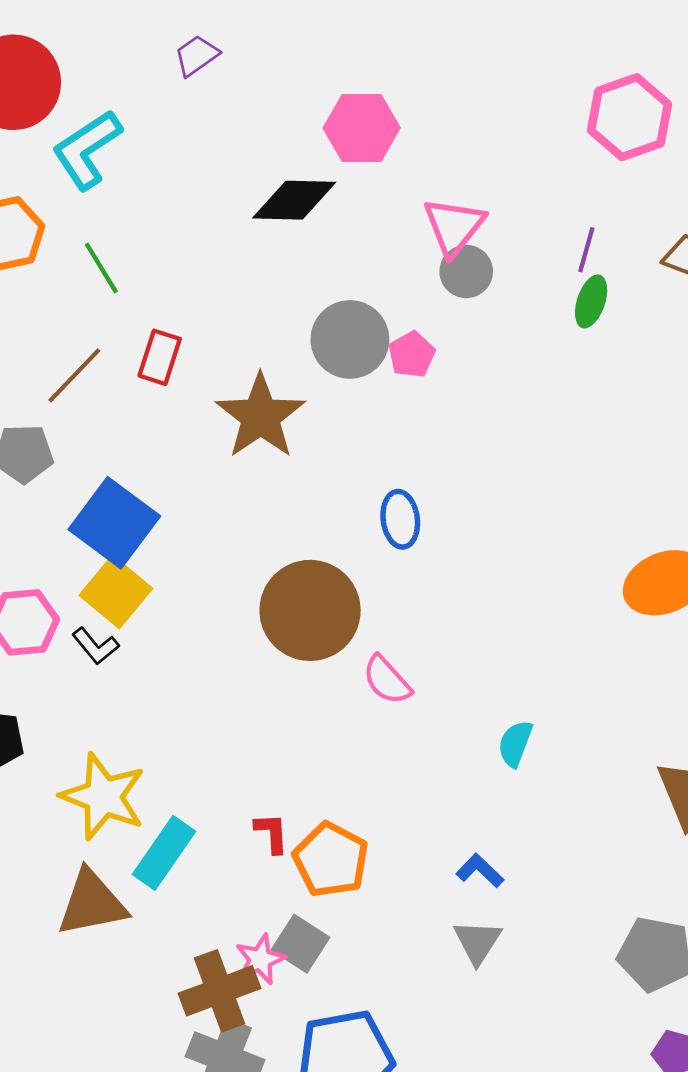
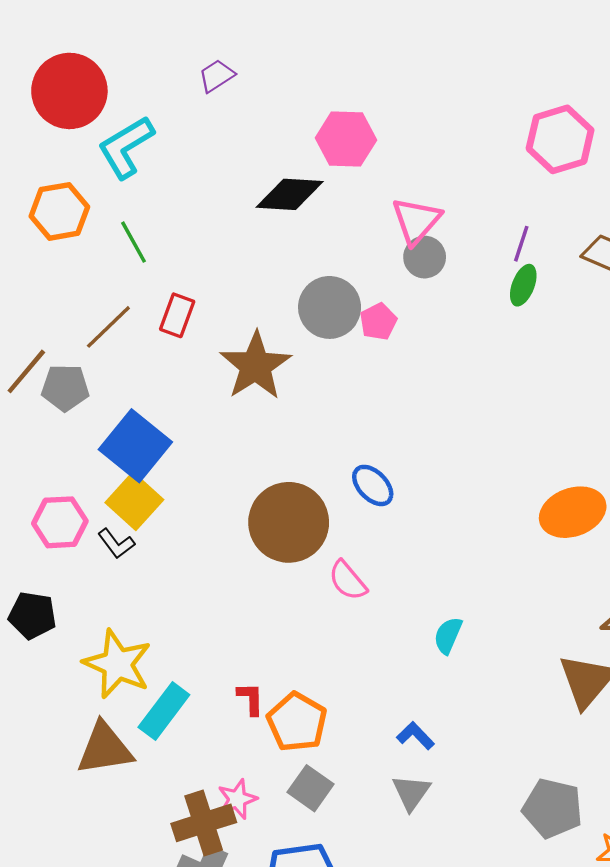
blue ellipse: (400, 519) -> (373, 485), moved, turned -39
gray square: (301, 944) -> (310, 788), moved

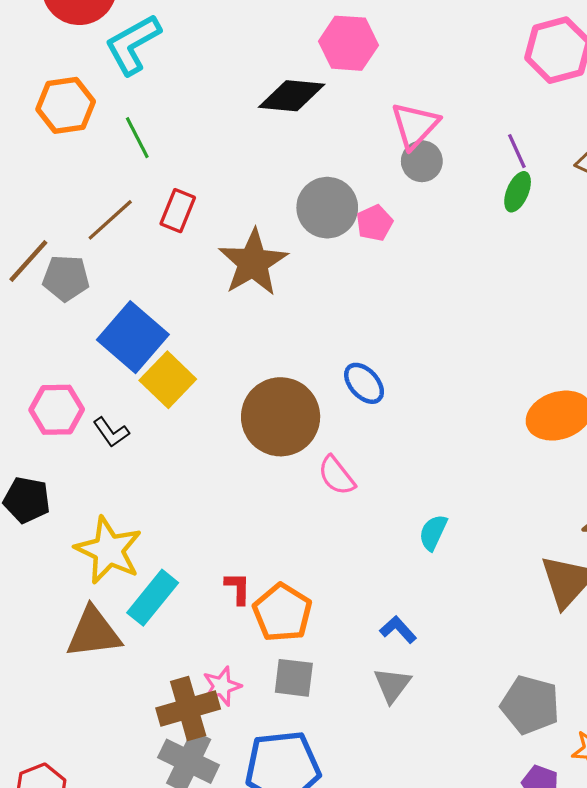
purple line: (521, 244) -> (517, 151), turned -44
yellow square: (134, 501) -> (168, 380), moved
gray square: (310, 788) -> (294, 678), turned -30

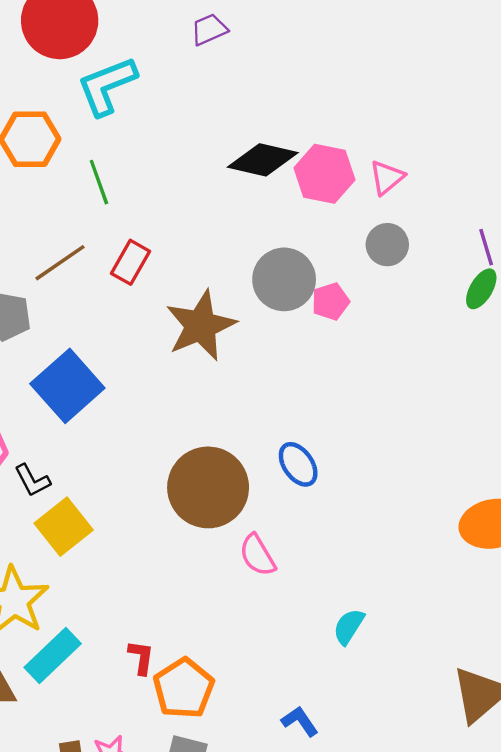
pink hexagon: (348, 43) -> (324, 174), moved
pink triangle: (415, 125) -> (387, 178), moved, size x0.7
yellow square: (168, 380) -> (64, 527), moved

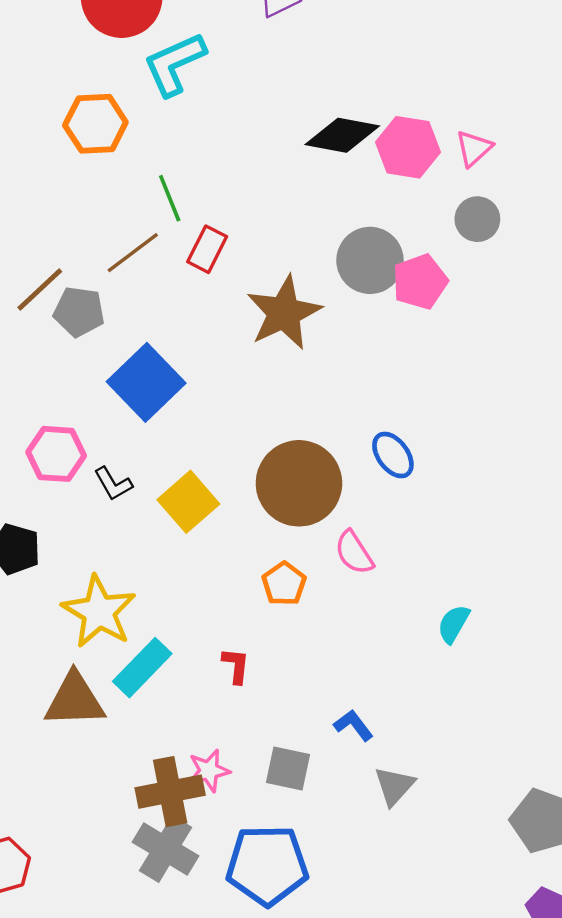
green line: (99, 182) -> (170, 198), moved
pink pentagon: (330, 301) -> (420, 282), size x1.4
yellow square: (64, 527) -> (188, 502), moved
orange pentagon: (184, 688) -> (284, 584), moved, size x0.7
blue L-shape: (300, 721) -> (353, 725), moved

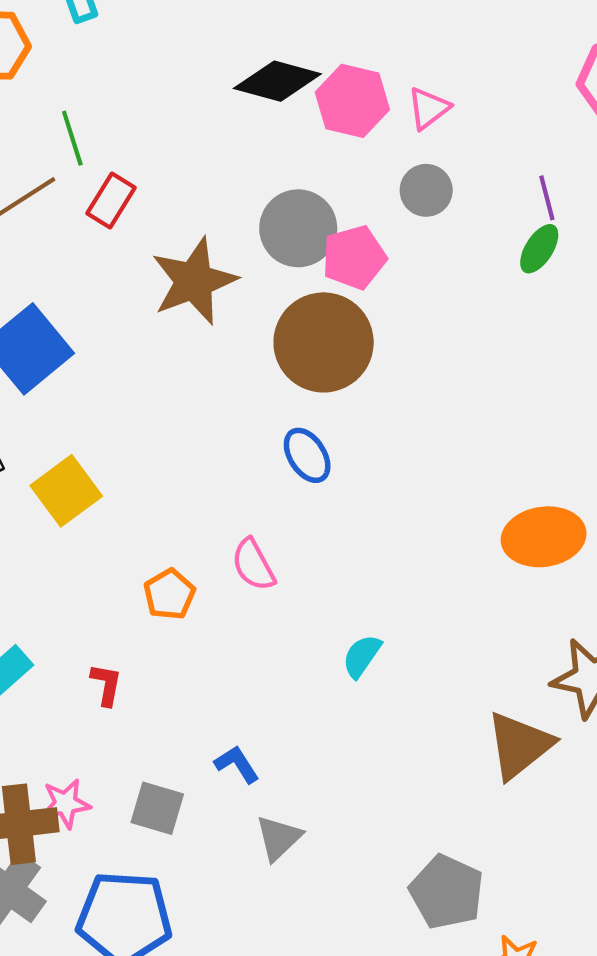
brown circle: (299, 483) -> (324, 342), moved

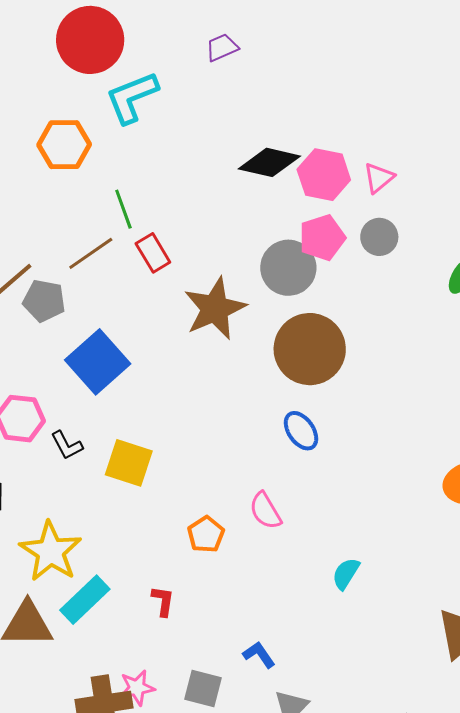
red rectangle: (111, 201) -> (153, 253), turned -60
pink pentagon: (354, 257) -> (322, 238), moved
yellow square: (66, 491) -> (129, 463), turned -33

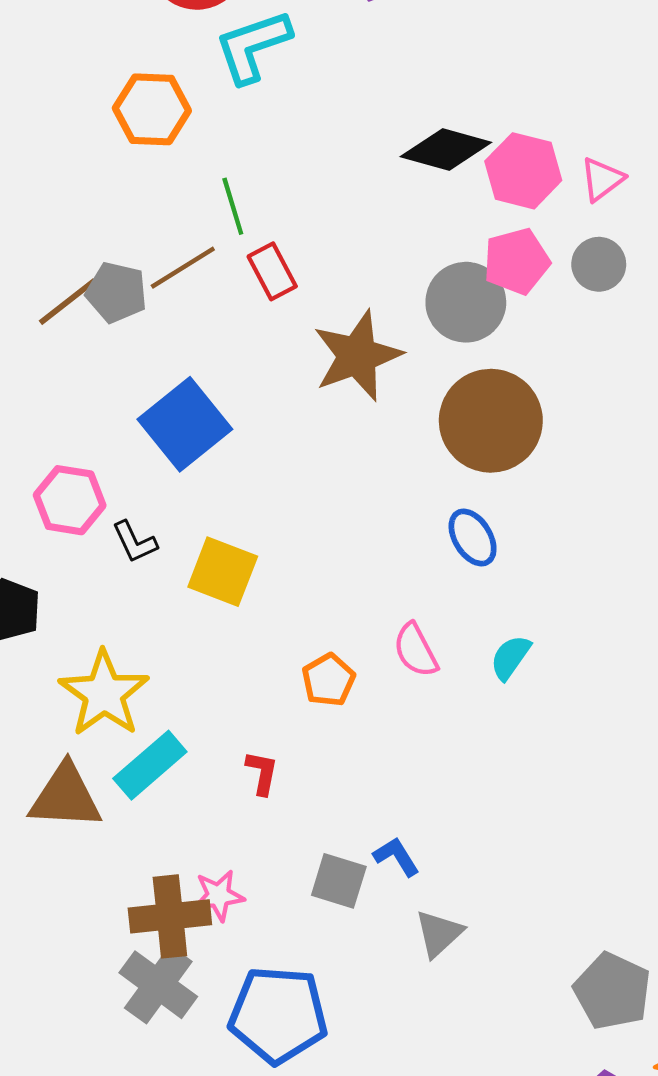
gray pentagon: (44, 301) -> (116, 292), moved
cyan semicircle: (346, 574) -> (510, 657), moved
gray square: (203, 689) -> (339, 881), moved

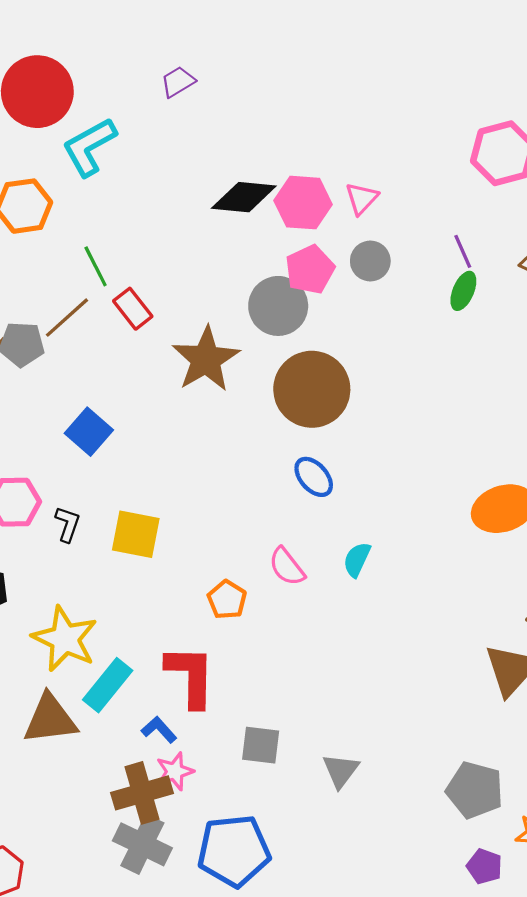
blue square: (185, 424) -> (89, 432), size x0.7
black L-shape: (135, 542) -> (68, 524), turned -126
red L-shape: (262, 773) -> (191, 676), size x2.0
blue L-shape: (396, 857) -> (159, 730), moved

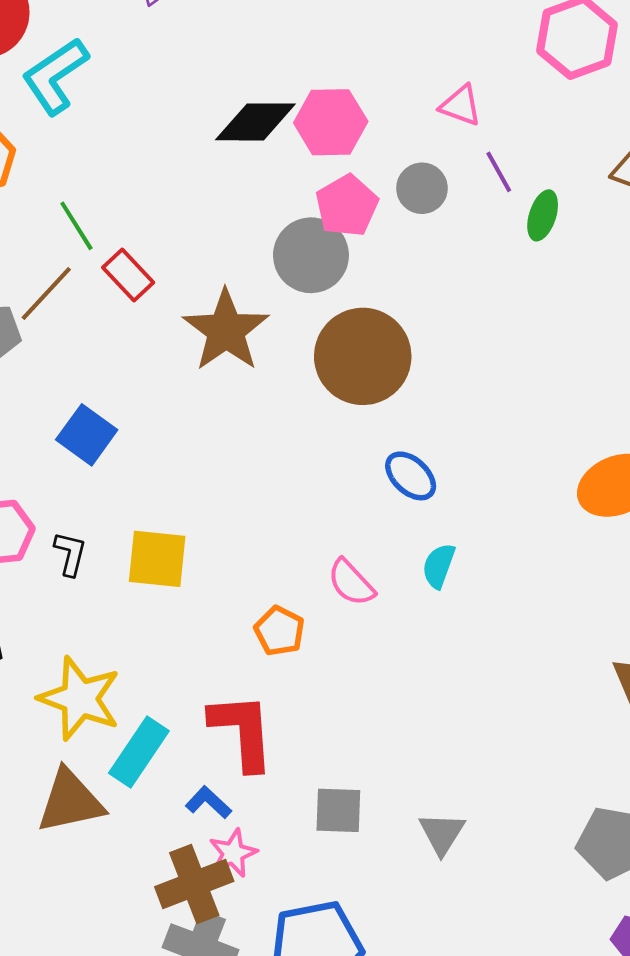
pink triangle: (362, 198) -> (461, 105), moved, turned -48
purple line: (463, 251) -> (499, 172), moved
blue ellipse: (314, 477) -> (411, 476), moved

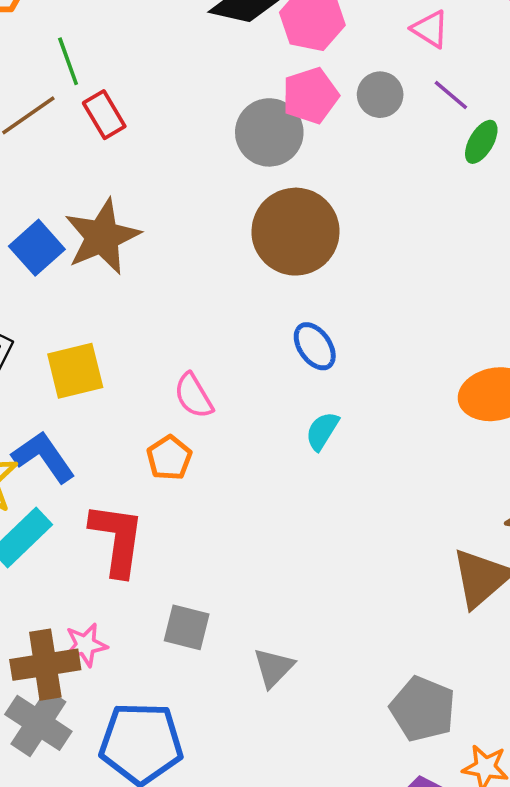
purple line: (499, 172) -> (451, 95), turned -33
brown star: (226, 330) -> (102, 237), moved
yellow square: (157, 559) -> (75, 371), turned -32
pink semicircle: (351, 583) -> (193, 396), moved
blue L-shape: (208, 802) -> (43, 457), moved, size x1.6

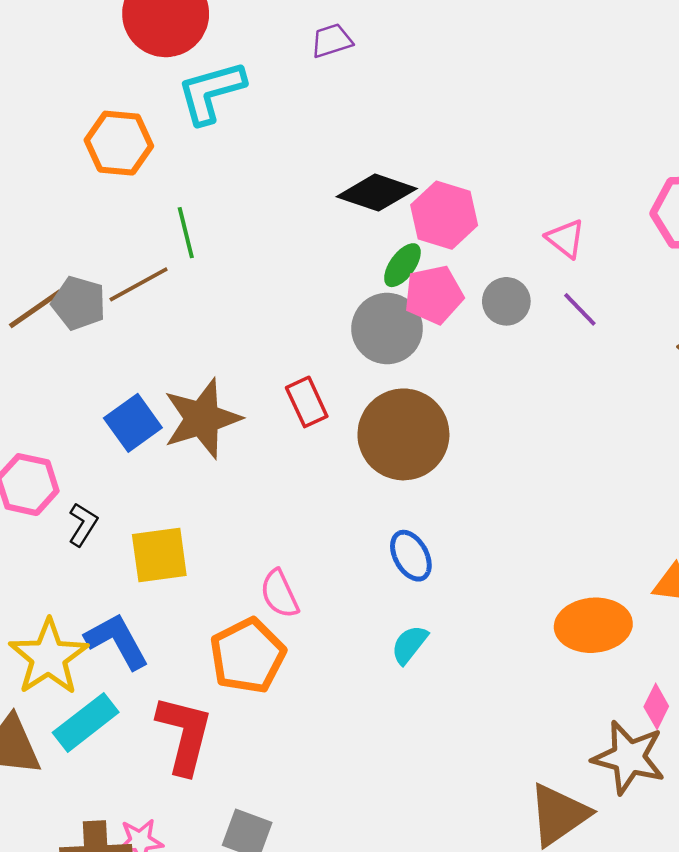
red rectangle: (104, 115) -> (307, 402), moved
green ellipse: (481, 142) -> (402, 265), moved
orange pentagon: (169, 458) -> (248, 656), size x1.6

